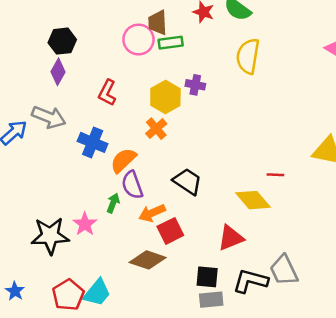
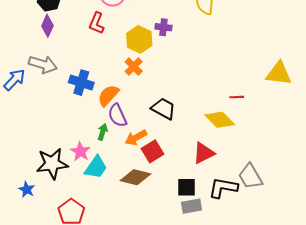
red L-shape: (107, 93) -> (97, 23), moved
blue star: (15, 291) -> (27, 189), moved
cyan trapezoid: (97, 293) -> (96, 167), moved

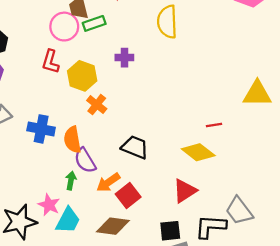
yellow hexagon: (139, 39) -> (82, 76), moved
orange semicircle: (108, 95) -> (72, 140), turned -45

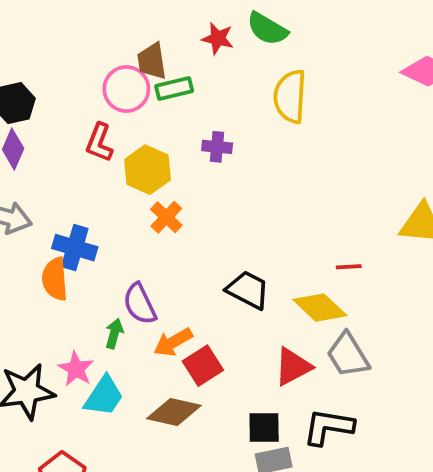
orange semicircle: (72, 140) -> (55, 279), moved
black trapezoid: (135, 147) -> (248, 290), moved
gray trapezoid: (239, 211) -> (348, 355), moved

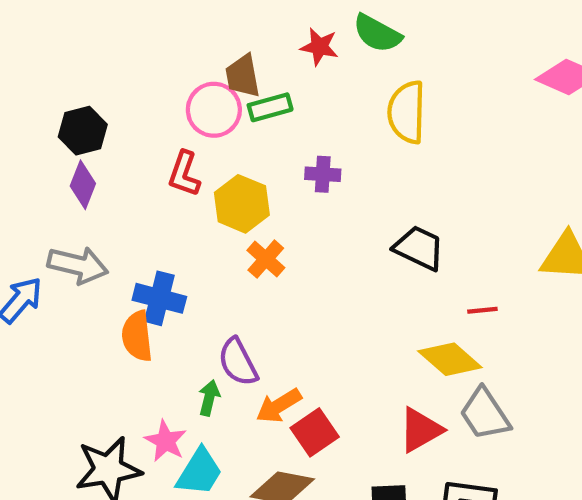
black trapezoid: (248, 290) -> (419, 248), moved

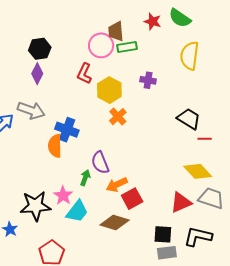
red line: (482, 310) -> (205, 139), moved
gray trapezoid: (485, 414) -> (211, 198), turned 136

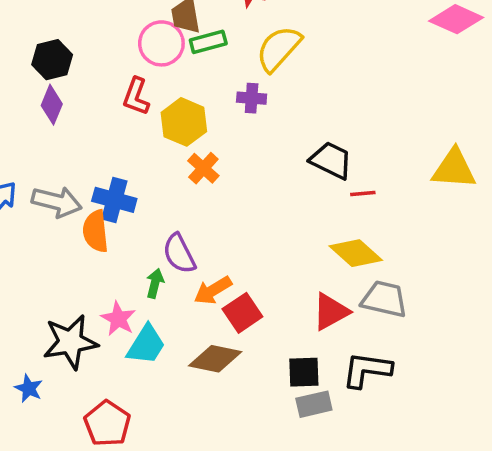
yellow semicircle: (190, 56) -> (279, 49), moved, turned 40
gray arrow: (31, 110) -> (57, 202), moved

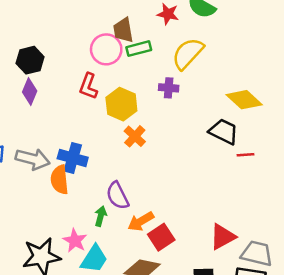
yellow diamond: (356, 253) -> (244, 100), moved
gray trapezoid: (384, 299) -> (257, 253), moved

